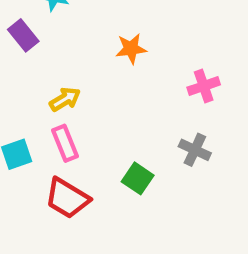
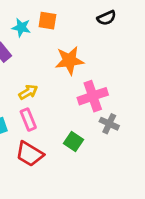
orange star: (131, 49) -> (69, 60), size x1.5
pink cross: (204, 86) -> (93, 96), moved, size x1.5

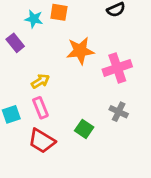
pink cross: (93, 96) -> (117, 68), moved

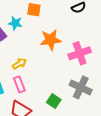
cyan star: (34, 19) -> (15, 23), moved
gray cross: (119, 112) -> (81, 87), size x1.5

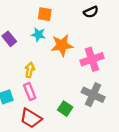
cyan star: (15, 23) -> (38, 35), moved
yellow arrow: (19, 64) -> (30, 70), turned -48

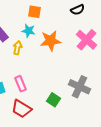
pink cross: (92, 59) -> (86, 40), moved, turned -30
yellow arrow: (30, 70) -> (18, 48), moved

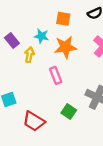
orange square: (34, 12) -> (63, 19), moved
pink rectangle: (20, 84) -> (56, 75), moved

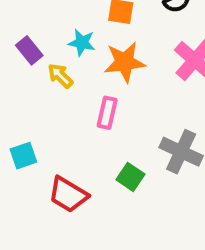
yellow arrow: (29, 55) -> (60, 76), turned -56
pink rectangle: (56, 75) -> (107, 113), turned 35

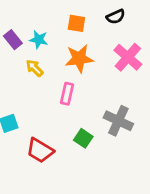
cyan star: (82, 43) -> (39, 40), moved
purple rectangle: (29, 50) -> (13, 40), moved

